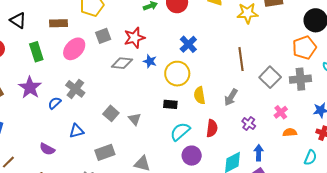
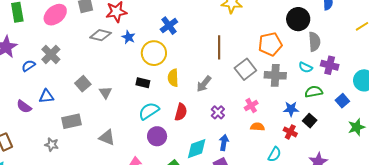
orange pentagon: (304, 48) -> (270, 44), moved
purple semicircle: (47, 149) -> (24, 107), moved

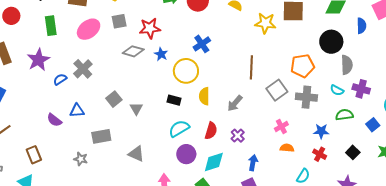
purple cross: (218, 112) -> (238, 136), moved
black square: (310, 121) -> (353, 152), moved
cyan diamond: (197, 149) -> (214, 162), moved

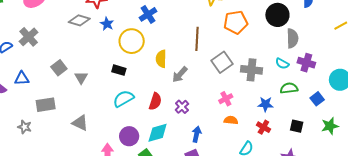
orange pentagon: (303, 66) -> (236, 22), moved
yellow semicircle: (204, 96) -> (161, 59), moved
black square: (353, 152) -> (297, 126), turned -32
purple circle: (186, 154) -> (129, 136), moved

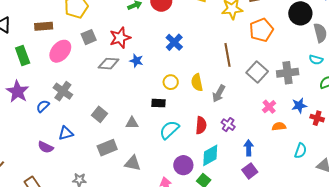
yellow circle: (132, 41) -> (171, 82), moved, size x0.6
gray triangle: (81, 78) -> (132, 123), moved, turned -48
blue star: (265, 104) -> (299, 105), moved
gray rectangle: (46, 105) -> (107, 148), moved
red cross: (263, 127) -> (317, 118), moved

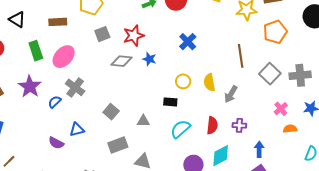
pink ellipse: (60, 51) -> (64, 57), moved
purple cross: (228, 125) -> (239, 125), turned -32

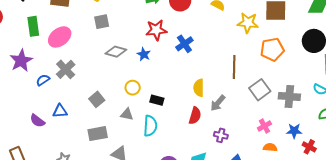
red star: (134, 36) -> (156, 30), moved
yellow circle: (183, 81) -> (133, 88), moved
red semicircle: (212, 125) -> (195, 116), moved
cyan semicircle: (180, 129) -> (150, 126), moved, turned 125

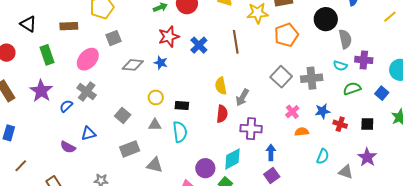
pink ellipse: (60, 37) -> (88, 59), moved
brown line: (234, 67) -> (236, 42), moved
purple cross: (221, 135) -> (251, 129), size x1.5

